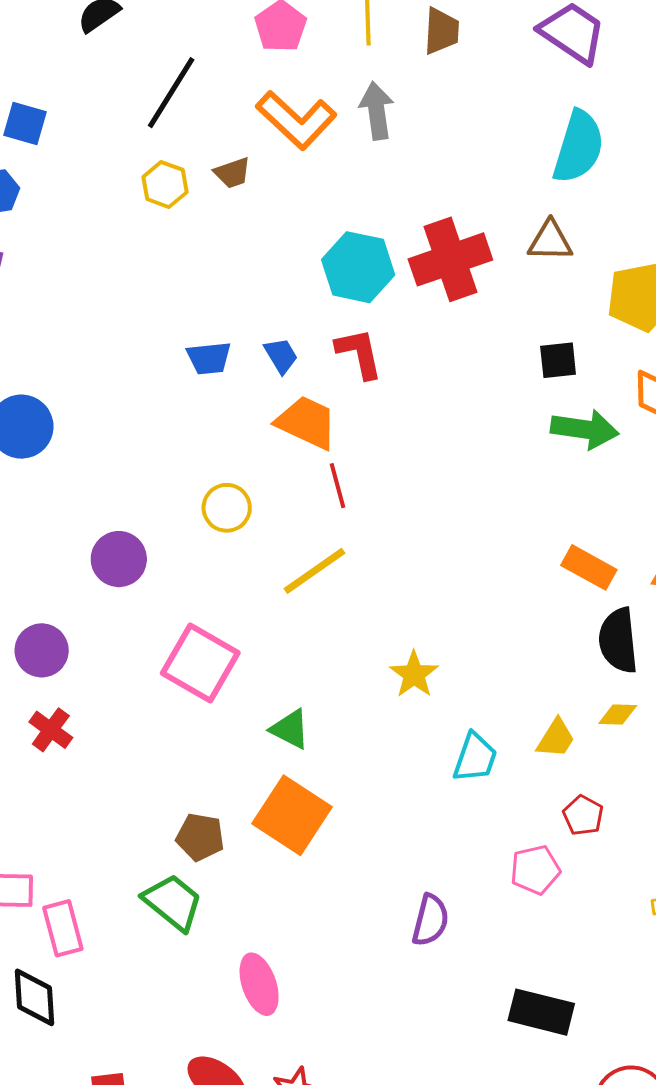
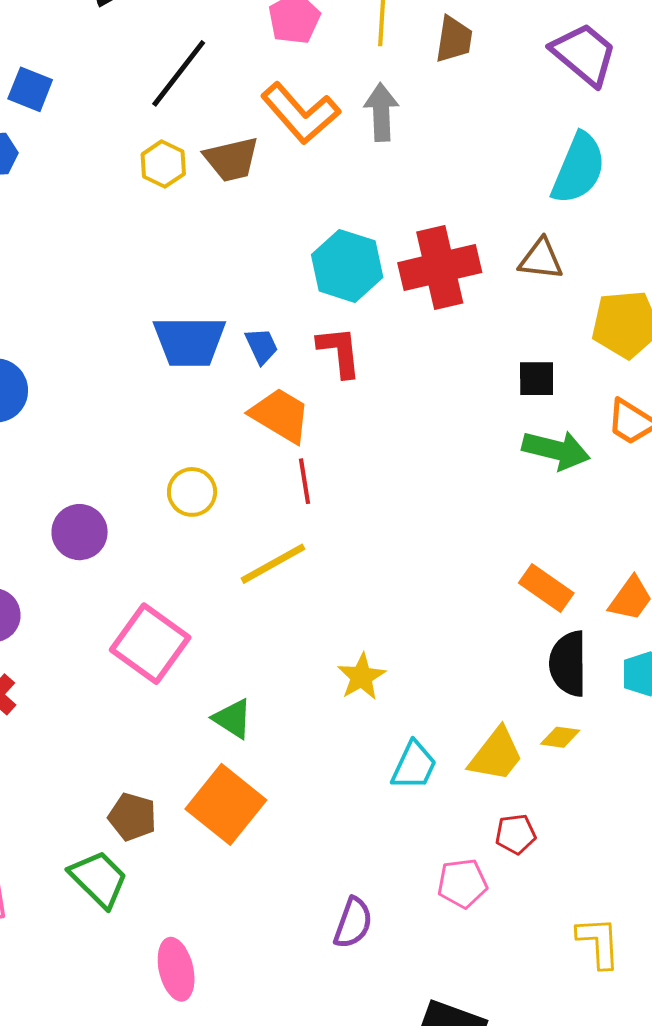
brown trapezoid: (232, 173) -> (232, 159), size x1.5
blue trapezoid: (209, 358) -> (189, 341), size x1.6
yellow trapezoid: (556, 738) -> (496, 755), size x1.4
red pentagon: (583, 815) -> (516, 834), turned 30

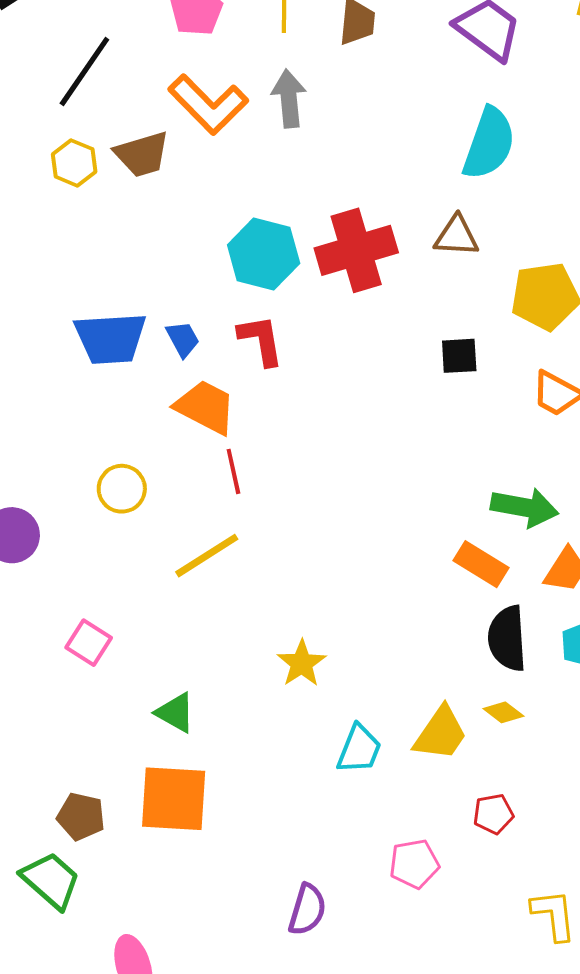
green arrow: (556, 450) -> (525, 507), moved
pink square: (150, 644) -> (89, 643), size x0.6
yellow diamond: (560, 737) -> (503, 712), turned 33
orange square: (226, 804) -> (174, 799), turned -32
red pentagon: (516, 834) -> (493, 814), moved

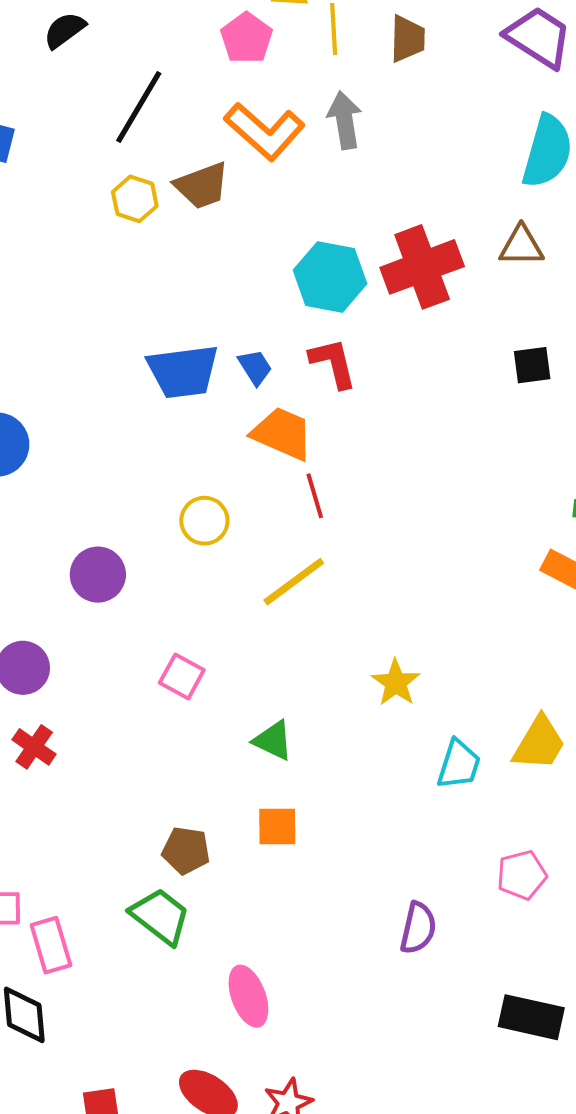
orange square: (174, 799) -> (277, 826), size x0.6

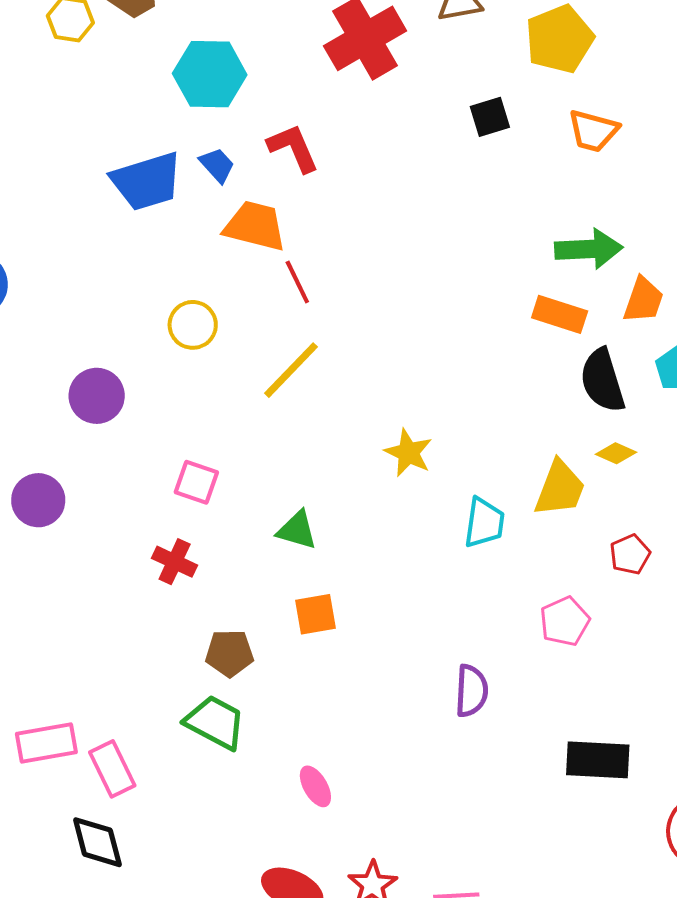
cyan hexagon: (330, 277) -> (210, 74), moved
red cross: (34, 747) -> (175, 562), moved
pink ellipse: (248, 996) -> (315, 786), size x0.7

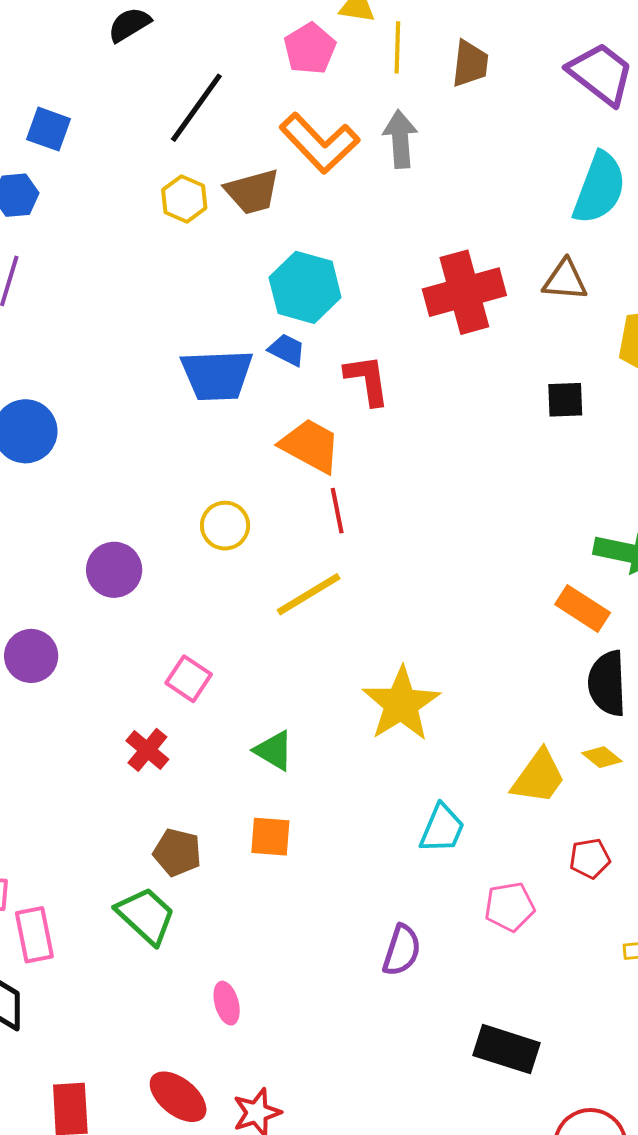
blue trapezoid: (217, 165) -> (287, 350), moved, turned -36
yellow star: (408, 453) -> (401, 704), size x1.6
cyan trapezoid: (484, 523) -> (442, 829), moved

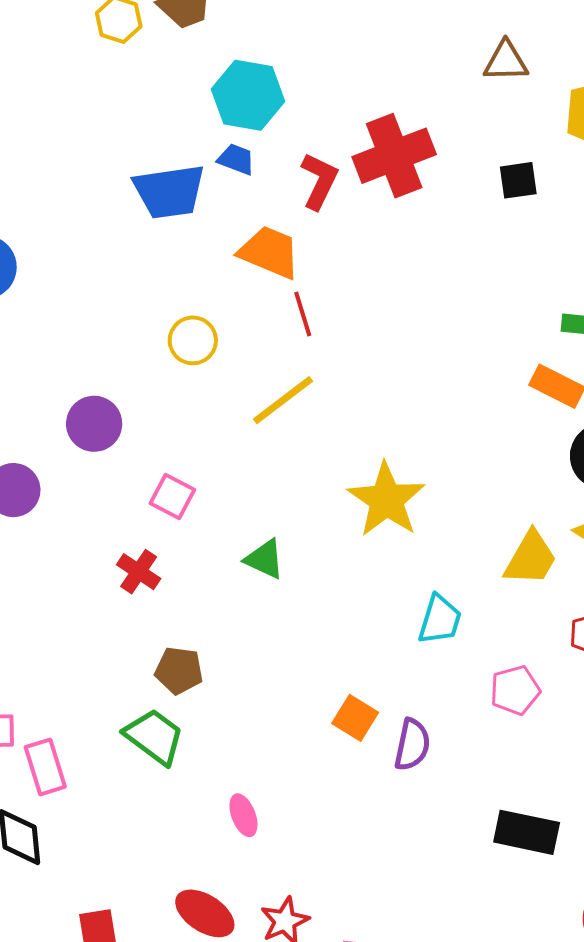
red cross: (464, 292) -> (394, 156), moved
red L-shape: (367, 380) -> (319, 181), turned 40
purple circle: (114, 570) -> (94, 424), moved
orange square: (270, 837) -> (355, 718), moved, turned 33

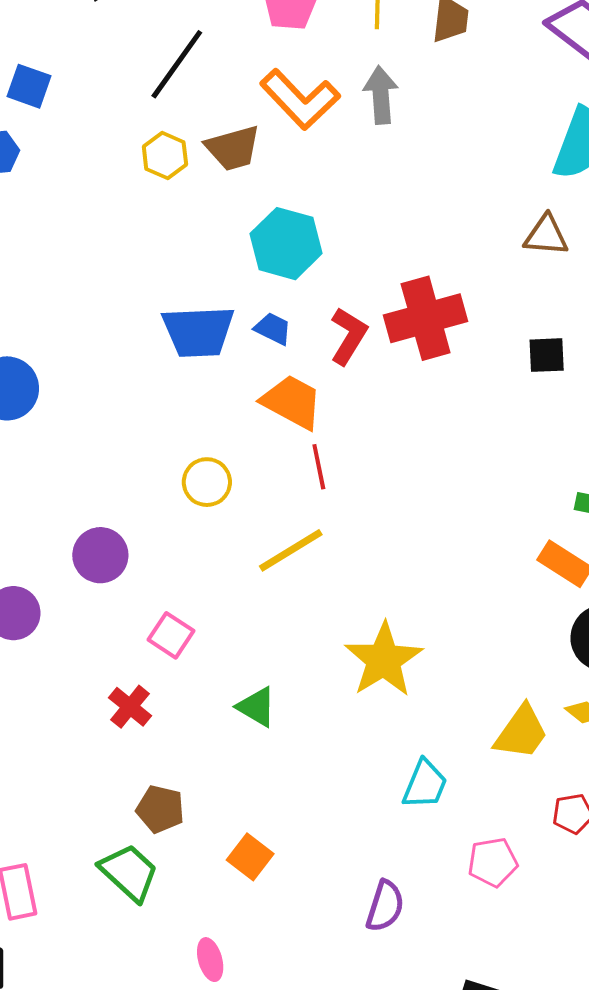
blue trapezoid: (236, 159) -> (273, 329), moved
orange square: (355, 718) -> (250, 857), moved

